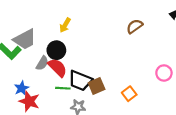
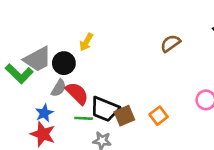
black circle: (56, 50) -> (64, 63), moved
blue star: (22, 88) -> (44, 113), moved
orange square: (129, 94) -> (159, 116), moved

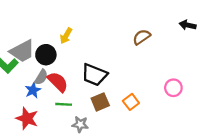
black trapezoid: (105, 109) -> (94, 75), moved
blue star: (44, 113) -> (33, 90), moved

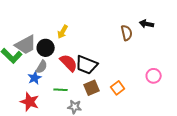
black arrow: (188, 25) -> (147, 24), moved
brown semicircle: (142, 37) -> (127, 33), turned 112
red semicircle: (58, 82) -> (69, 63), moved

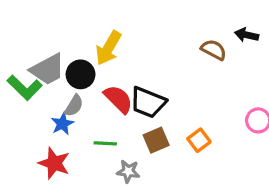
yellow arrow: (63, 32) -> (108, 48), size x1.5
brown semicircle: (127, 33) -> (214, 50), turned -49

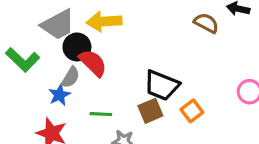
yellow arrow: (108, 48) -> (104, 21), turned 56
gray trapezoid: (48, 69) -> (58, 25), moved
red semicircle: (118, 99) -> (93, 63), moved
black trapezoid: (148, 102) -> (162, 85), moved

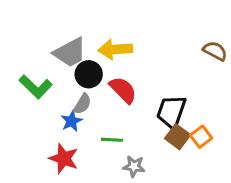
red semicircle: (93, 63) -> (123, 90), moved
black trapezoid: (162, 85) -> (171, 112), turned 87
brown square: (150, 111) -> (178, 137), moved, turned -30

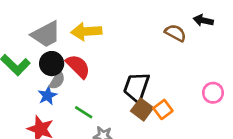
black circle: (89, 74) -> (52, 64), moved
red semicircle: (123, 90) -> (78, 66), moved
green line: (112, 140) -> (84, 112), turned 30

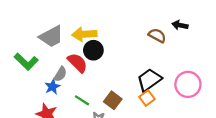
black circle: (52, 64) -> (93, 50), moved
black trapezoid: (136, 87) -> (149, 80), moved, turned 35
pink circle: (213, 93) -> (188, 84), size x1.5
brown square: (142, 109) -> (113, 100), moved

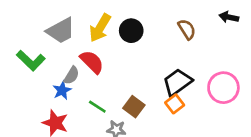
black arrow: (180, 25) -> (229, 17), moved
yellow arrow: (84, 34) -> (100, 28), turned -55
brown semicircle: (157, 35) -> (187, 29), turned 30
black circle: (93, 50) -> (131, 31), moved

